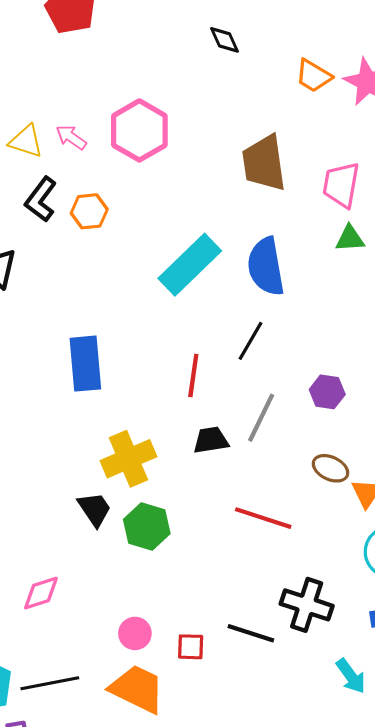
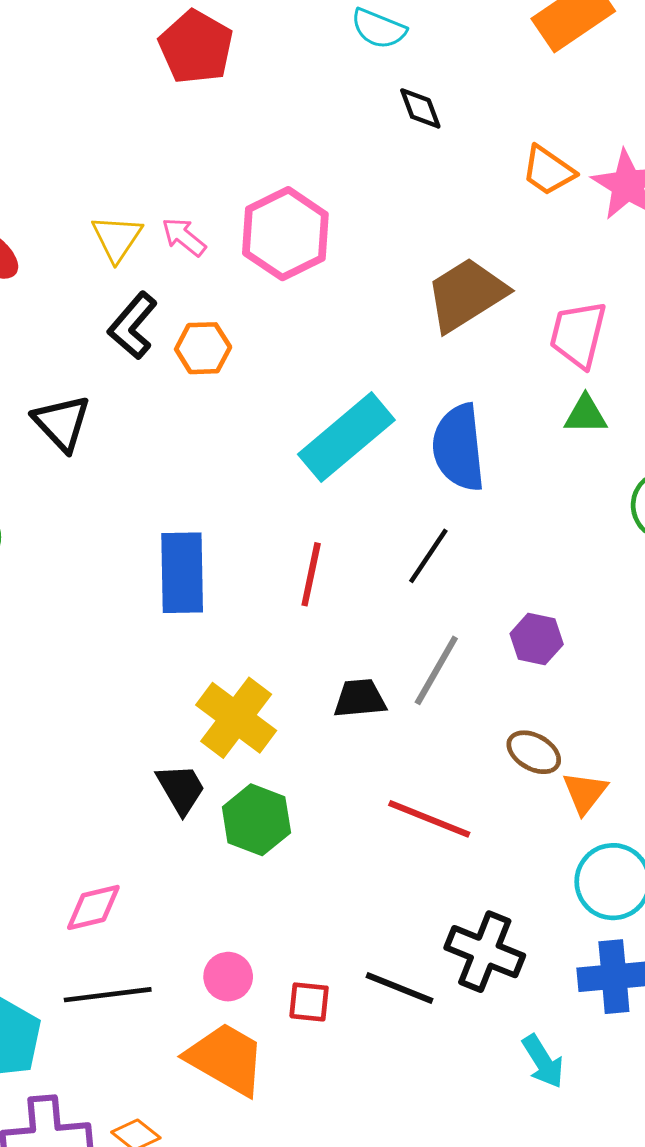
yellow triangle: (26, 141) -> (117, 238), turned 42
brown trapezoid: (264, 163) -> (466, 294), turned 62
red line: (193, 375) -> (311, 574), moved
yellow cross: (128, 459) -> (236, 718), turned -34
black line: (50, 683) -> (108, 995), moved

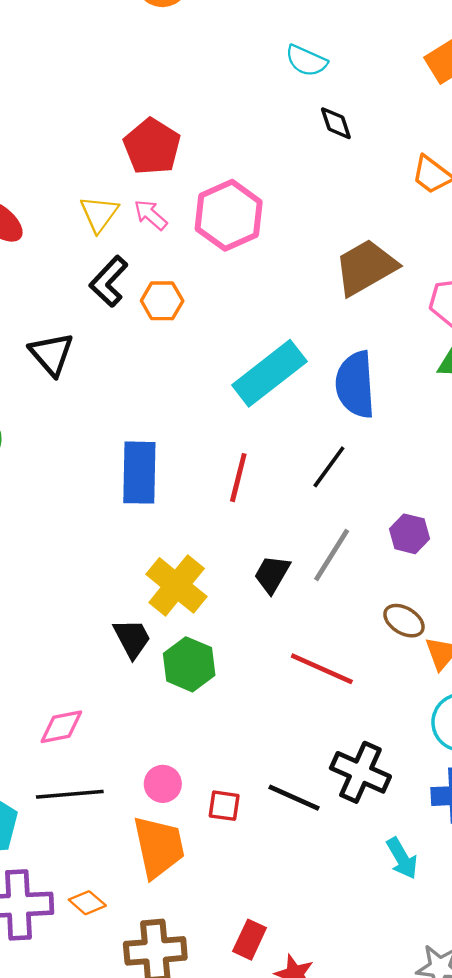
red pentagon: (196, 47) -> (152, 147), moved
black trapezoid: (360, 698) -> (272, 574), turned -57
orange trapezoid: (226, 1059) -> (159, 847), turned 46

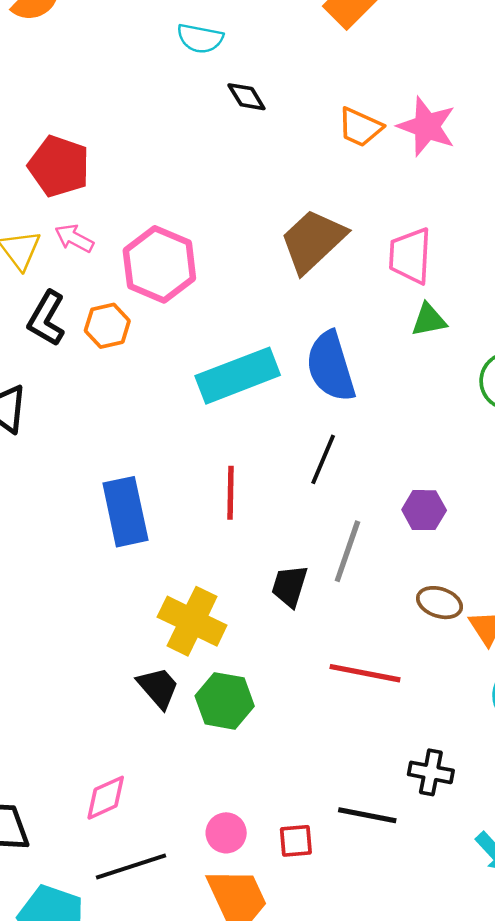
pink hexagon: (229, 215) -> (159, 264), moved
cyan rectangle: (269, 373) -> (238, 376), turned 30
black cross: (360, 772) -> (431, 772), size x0.7

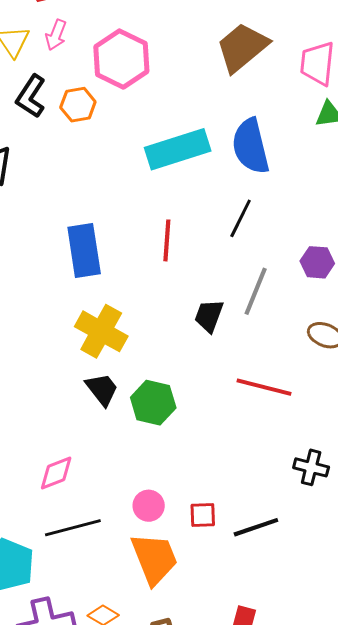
pink arrow: (74, 238) -> (56, 35), turned -100
yellow cross: (192, 621) -> (101, 331), moved
black line: (367, 815) -> (256, 527), moved, turned -33

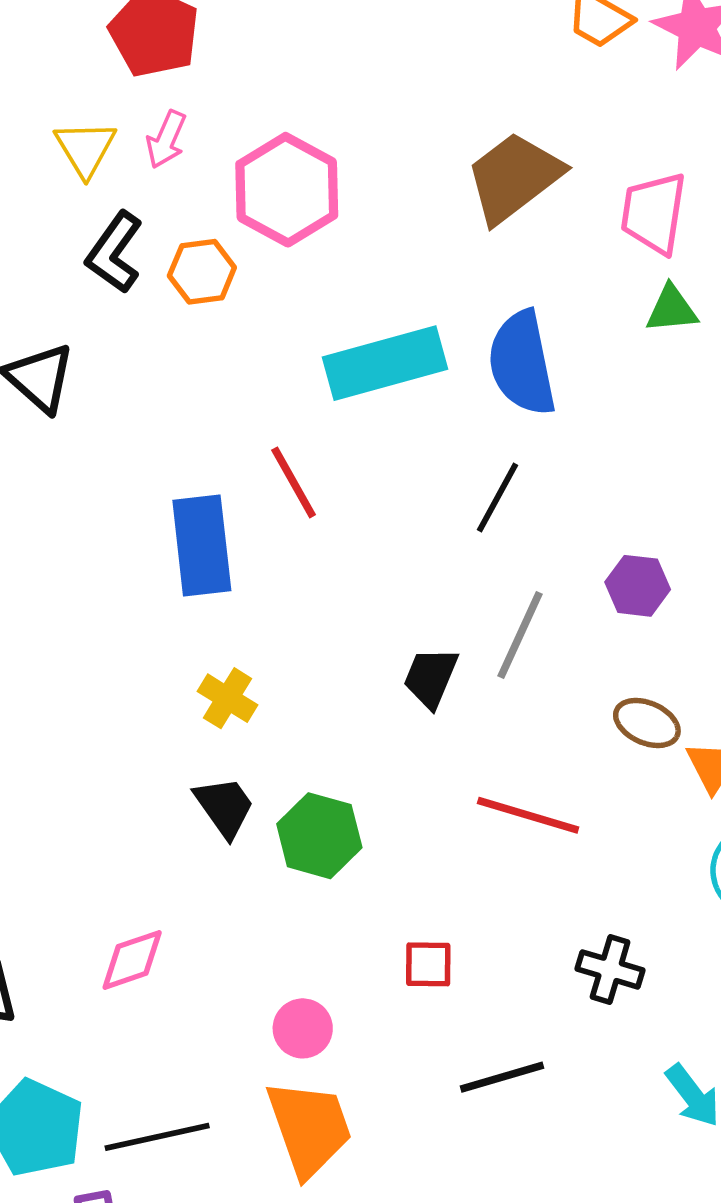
red line: (167, 240) -> (294, 482), moved, turned -36
yellow cross: (101, 331) -> (228, 698), size x0.6
red square: (203, 515) -> (428, 964), moved
black line: (73, 528) -> (157, 1137), moved

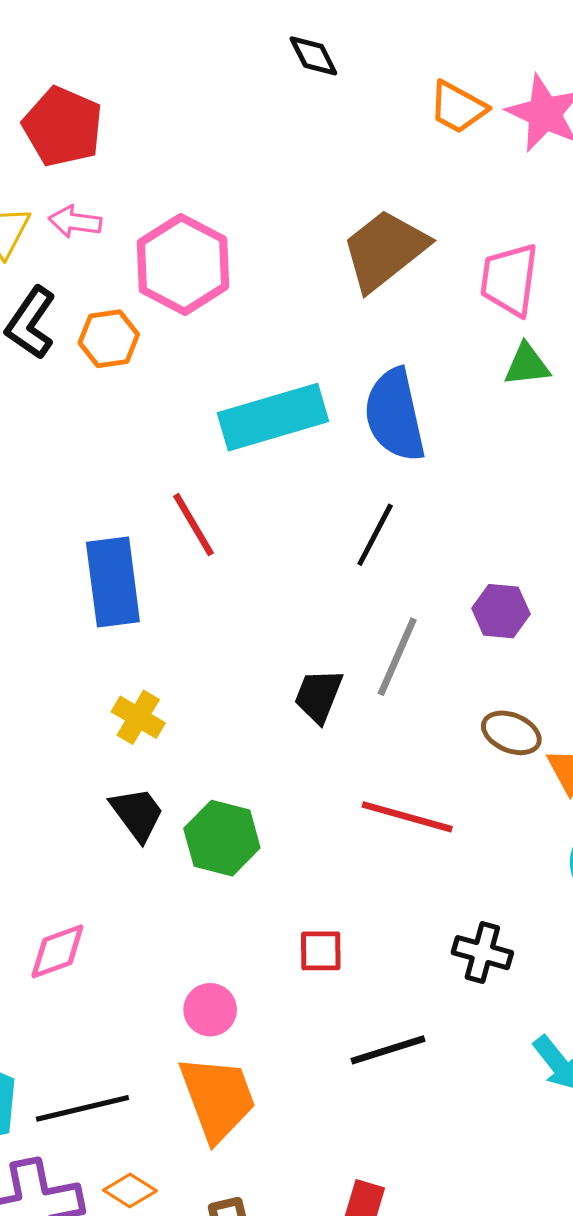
pink arrow: (166, 139) -> (75, 222), turned 75

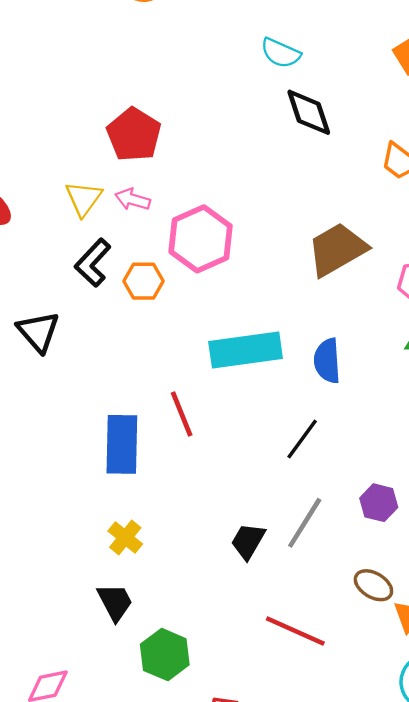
black diamond: (313, 56) -> (309, 112), size x1.5
blue semicircle: (395, 415) -> (327, 361), size x0.7
green hexagon: (222, 838) -> (165, 655), moved

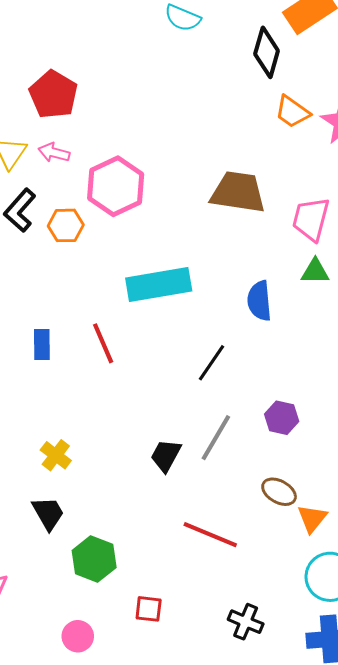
black diamond: (309, 112) -> (267, 52), moved, turned 36
brown trapezoid: (337, 249) -> (238, 192), turned 40
blue semicircle: (327, 361) -> (259, 301), moved
blue rectangle: (122, 444) -> (42, 344), moved, size x0.6

